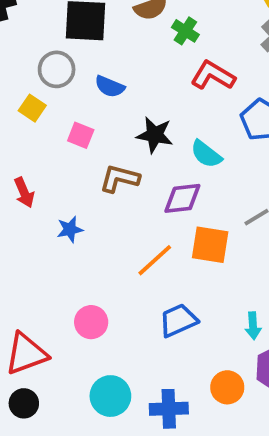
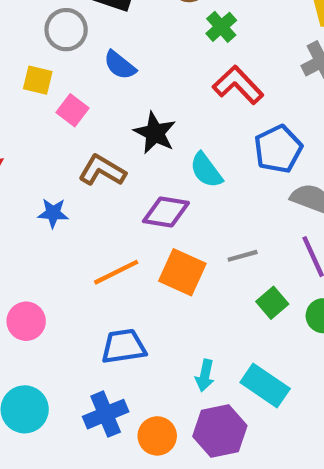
yellow square: (32, 108) -> (38, 80), moved, turned -36
blue star: (70, 229) -> (53, 213), moved
blue cross: (169, 409) -> (106, 414), moved, turned -36

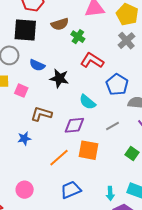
black star: (155, 133) -> (59, 78), moved
gray line: (243, 256) -> (113, 126), moved

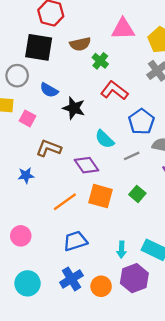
purple diamond: (74, 125) -> (86, 165), turned 55
gray line: (113, 126) -> (132, 156), moved
green square: (132, 154) -> (137, 194), moved

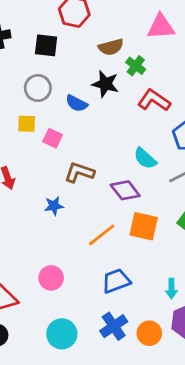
black square: (39, 47) -> (46, 45), moved, size x0.7
black star: (74, 108) -> (105, 84), moved

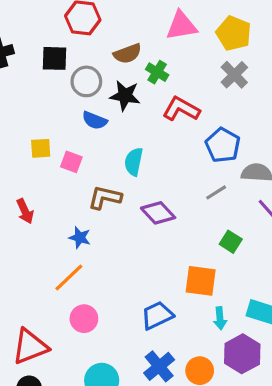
gray circle: (38, 88) -> (86, 81), moved
cyan semicircle: (145, 158) -> (134, 162), moved, turned 65
blue star: (54, 206) -> (80, 238), turned 30
orange square: (144, 226) -> (201, 281), moved
orange line: (102, 235) -> (69, 277), moved

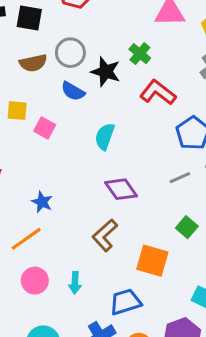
brown semicircle: (127, 54) -> (33, 63), moved
black square: (55, 58) -> (29, 18), moved
brown L-shape: (105, 197) -> (105, 235), moved, turned -64
blue trapezoid: (157, 315) -> (126, 302), moved
cyan arrow: (220, 318) -> (75, 283), moved

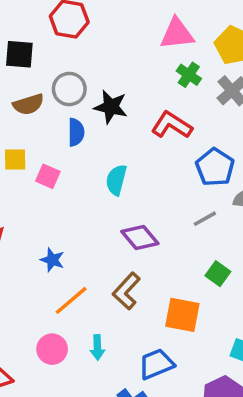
green cross: (140, 54) -> (189, 75), moved
blue semicircle: (73, 91) -> (76, 132), turned -115
orange line: (26, 239) -> (71, 300), moved

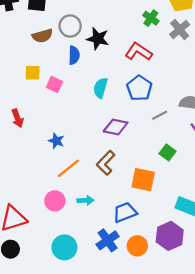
blue pentagon: (215, 167) -> (139, 88), moved
purple diamond: (140, 238) -> (116, 127), turned -40
cyan arrow: (97, 347) -> (85, 200), turned -91

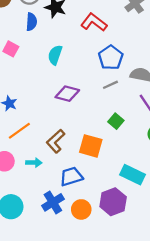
blue pentagon: (139, 88) -> (111, 58), moved
brown L-shape: (106, 163) -> (56, 141), moved

